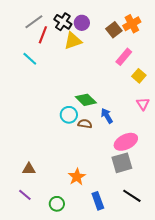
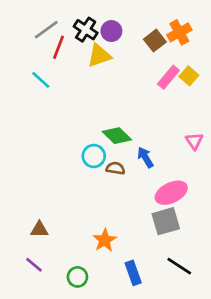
yellow square: (139, 76) -> (189, 76), moved

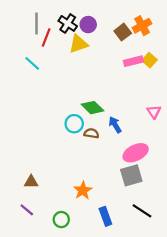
gray line: (46, 30) -> (36, 23), turned -54
pink rectangle: (168, 77) -> (133, 61), turned 36

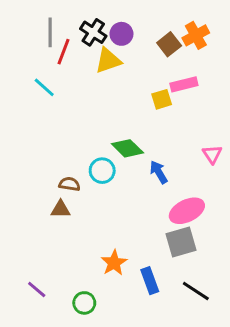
yellow square: (150, 60) -> (162, 99), moved, turned 32
brown semicircle: (91, 133) -> (69, 184), moved
brown triangle: (31, 182) -> (61, 209), moved
blue rectangle: (105, 216) -> (150, 281), moved

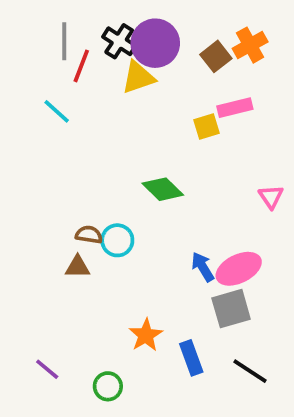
purple circle: (121, 34) -> (155, 43), size x1.6
cyan circle: (102, 171) -> (117, 240), moved
blue arrow: (159, 172) -> (203, 267), moved

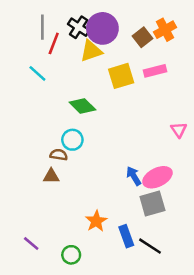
yellow square: (206, 127) -> (121, 76), moved, size x1.5
green diamond: (163, 189) -> (82, 106), moved
cyan circle: (117, 240) -> (72, 140), moved
black line: (250, 371) -> (150, 246), moved

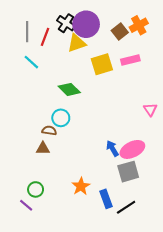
gray line: (42, 27) -> (27, 32), moved
black line: (150, 246) -> (126, 207), turned -66
green circle: (71, 255) -> (36, 189), moved

